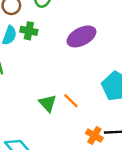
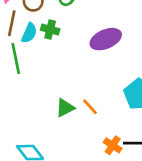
green triangle: (48, 103) -> (65, 108), turned 42

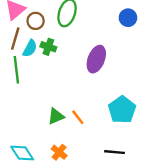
purple ellipse: (106, 39) -> (96, 59), turned -50
orange cross: (113, 145) -> (59, 152), moved

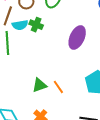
cyan semicircle: (30, 48) -> (20, 25), turned 49

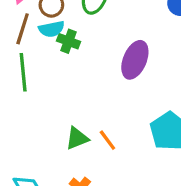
cyan semicircle: (20, 25) -> (52, 29), moved

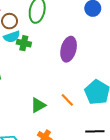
orange line: (107, 140) -> (67, 100), moved

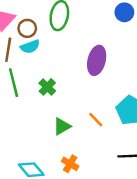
green cross: (24, 43) -> (47, 87), moved, turned 32

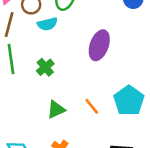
cyan semicircle: (30, 47) -> (47, 24), moved

